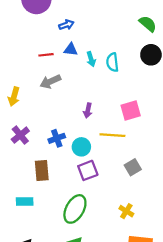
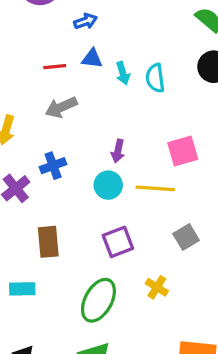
blue cross: (57, 138) -> (53, 166), moved
cyan circle: (81, 147) -> (108, 185), moved
yellow cross: (126, 211) -> (157, 287), moved

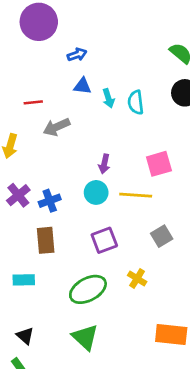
red line: (55, 67) -> (33, 102), moved
blue cross: (53, 166) -> (50, 201), moved
green ellipse: (98, 300) -> (88, 289), turned 33

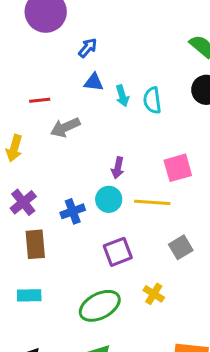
blue arrow: (77, 55) -> (88, 48), turned -30
blue cross: (50, 201) -> (73, 211), moved
brown rectangle: (46, 240) -> (35, 244), moved

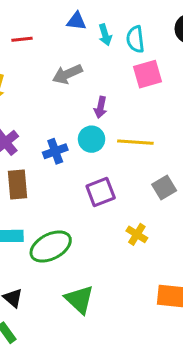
gray arrow: (65, 127) -> (67, 74), moved
pink square: (178, 168) -> (147, 74), moved
green ellipse: (100, 306) -> (51, 246), moved

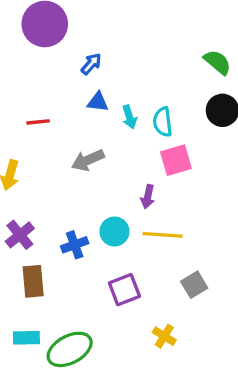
purple arrow: (101, 107) -> (148, 197), moved

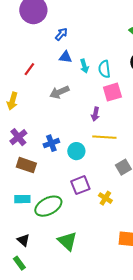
red line: (38, 122) -> (29, 69), turned -48
cyan circle: (114, 232) -> (76, 151), moved
brown rectangle: (33, 281) -> (26, 165), turned -66
purple square: (124, 290) -> (80, 185), moved

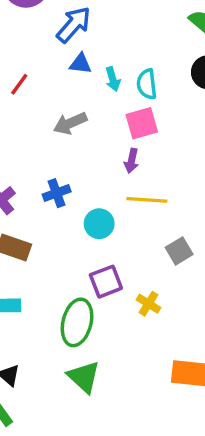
blue arrow: (61, 34) -> (74, 25), size x1.6
pink square: (112, 92) -> (142, 123), moved
blue cross: (51, 143) -> (57, 193), moved
green ellipse: (48, 206) -> (77, 322), moved, turned -48

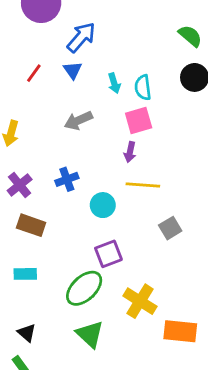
blue triangle: (80, 64) -> (73, 70), moved, turned 48
red line: (19, 84) -> (34, 73), moved
yellow cross: (148, 304) -> (140, 301), moved, size x1.6
green ellipse: (77, 322) -> (84, 288), turned 33

